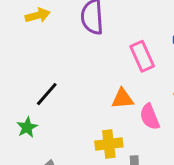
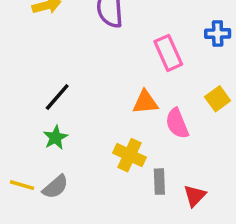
green star: (27, 127) -> (55, 137), moved
yellow cross: (109, 144) -> (129, 155), turned 32

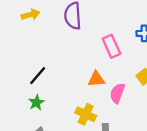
pink semicircle: (177, 123) -> (117, 93), turned 42

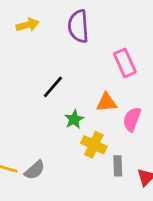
black line: (38, 76) -> (53, 87), moved
green star: (36, 103) -> (74, 119), moved

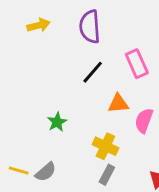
black line: (53, 87) -> (93, 72), moved
green star: (74, 119) -> (57, 122), moved
gray rectangle: (118, 166) -> (107, 175), moved, turned 30

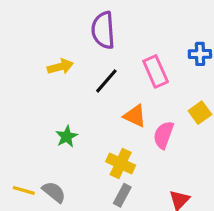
yellow arrow: (39, 25) -> (60, 67), moved
orange triangle: (118, 104) -> (135, 116), turned 30
gray semicircle: (46, 172) -> (54, 192), turned -100

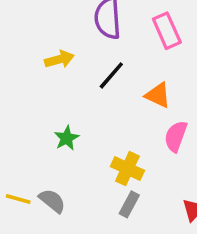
pink rectangle: (156, 71) -> (167, 31), moved
orange triangle: (135, 116) -> (158, 95), moved

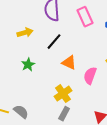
orange triangle: (158, 95) -> (69, 63), moved
green star: (67, 138) -> (28, 65), moved
yellow cross: (127, 169) -> (63, 94), turned 30

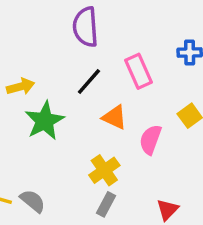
pink rectangle: (85, 17) -> (138, 71), moved
yellow arrow: (25, 33) -> (21, 87), moved
green star: (28, 65) -> (45, 121), size x1.6

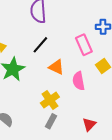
pink rectangle: (138, 71) -> (84, 45), moved
pink semicircle: (150, 140) -> (79, 81), turned -30

